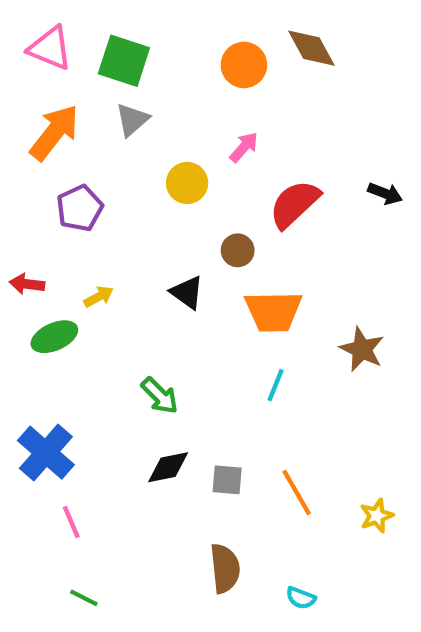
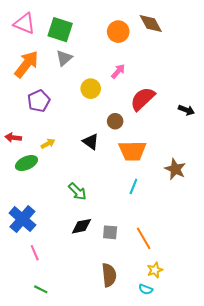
black arrow: (385, 193) -> (186, 110), moved
yellow star: (377, 516) -> (155, 270), moved

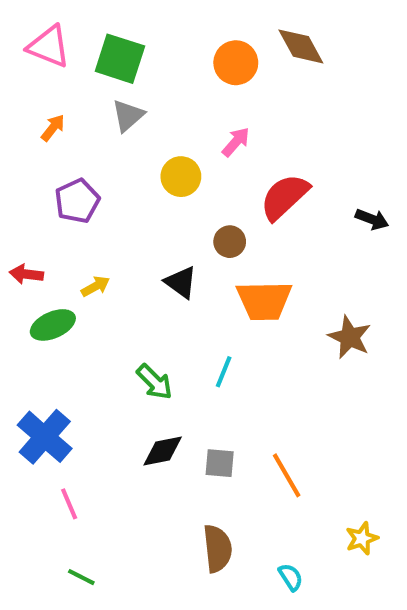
orange arrow: (26, 64) -> (53, 128), size x0.5
cyan line: (133, 186) -> (224, 372), moved
yellow star: (155, 270) -> (362, 538), moved
cyan semicircle: (146, 289) -> (291, 577), turned -144

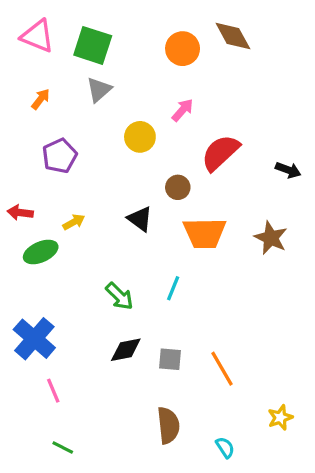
brown star: (350, 337) -> (271, 238), moved

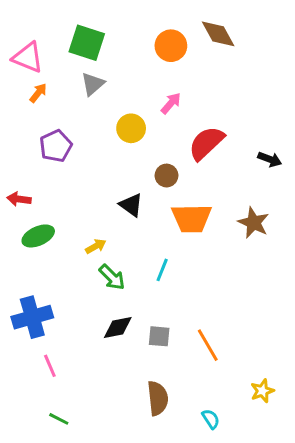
pink triangle: (37, 36) -> (28, 57), moved
yellow arrow: (74, 222) -> (96, 246), moved
blue cross: (34, 339) -> (32, 317), turned 33

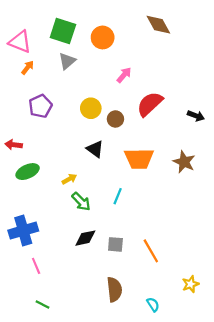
orange circle: (171, 46) -> (103, 37), moved
yellow circle: (131, 128) -> (91, 108), moved
brown circle: (166, 176) -> (115, 119), moved

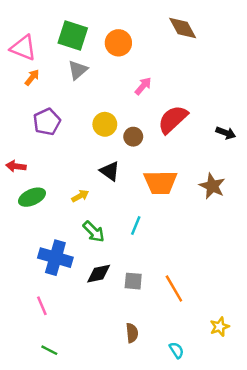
yellow arrow: (69, 179) -> (80, 196), moved
blue cross: (23, 231) -> (55, 258), moved, turned 32
brown semicircle: (114, 289) -> (132, 333), size x0.7

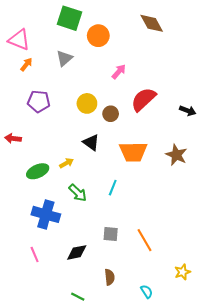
green square: (73, 35) -> (69, 18), moved
purple pentagon: (47, 122) -> (39, 101), turned 30
green ellipse: (32, 197) -> (38, 171), moved
black diamond: (99, 274) -> (77, 252), moved
green line: (49, 350) -> (78, 297), moved

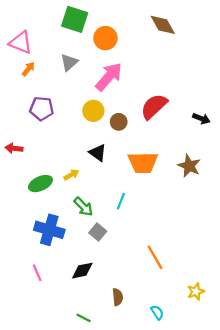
pink arrow: (119, 72) -> (109, 77), moved, size x1.8
gray square: (111, 234) -> (98, 232), moved, turned 35

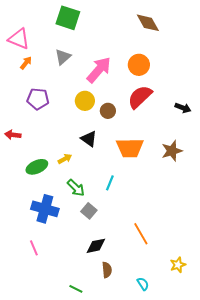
orange circle: (105, 38) -> (139, 65), moved
brown star: (189, 166) -> (172, 151), turned 30
black diamond: (82, 271) -> (96, 246), moved

